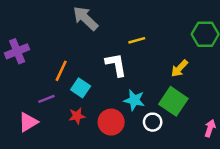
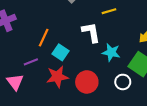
cyan star: (134, 100) -> (111, 52), moved
red star: (77, 116) -> (57, 77), size x1.5
pink triangle: (28, 122) -> (15, 82), turned -36

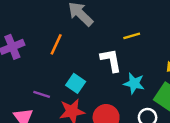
orange line: (44, 38) -> (56, 44), moved
purple line: (31, 62) -> (42, 94), turned 40

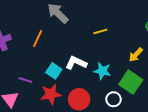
white L-shape: (111, 60) -> (76, 63), moved, turned -55

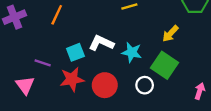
cyan square: (54, 71) -> (75, 52), turned 35

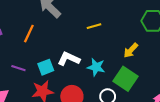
purple line: (43, 63) -> (18, 68), moved

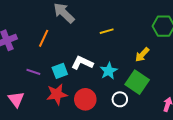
cyan star: (96, 67) -> (109, 71), turned 30

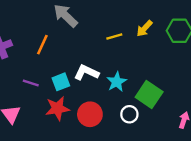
yellow arrow: (142, 55) -> (144, 28), moved

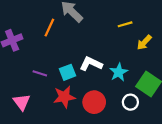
yellow arrow: (144, 28) -> (144, 42), moved
yellow line: (114, 37) -> (125, 24), moved
orange line: (42, 45) -> (49, 28), moved

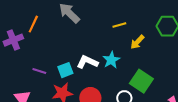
orange line: (49, 28) -> (33, 24), moved
cyan star: (119, 72) -> (111, 60), moved

